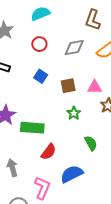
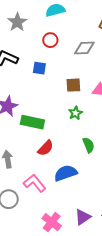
blue square: (41, 76) -> (39, 68), moved, turned -32
pink L-shape: (42, 188) -> (35, 183), turned -70

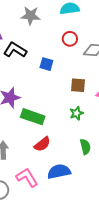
gray star: (17, 22) -> (31, 16), turned 30
red circle: (50, 40) -> (70, 39), moved

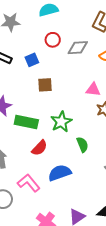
blue square: (46, 64) -> (32, 60), moved, turned -32
brown square: (78, 85) -> (45, 85), moved
green star: (76, 113) -> (61, 122), moved, size x1.5

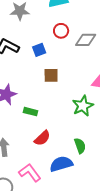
green rectangle: (26, 122) -> (30, 112), size x0.6
green star: (61, 122) -> (83, 106), moved
green semicircle: (82, 145) -> (80, 146), moved

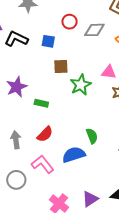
blue square: (39, 50) -> (48, 41), turned 32
green star: (83, 106) -> (81, 85), moved
red semicircle: (42, 138) -> (45, 134), moved

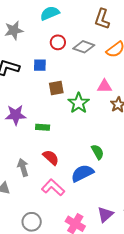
gray diamond: (94, 30) -> (84, 47), turned 30
purple star: (17, 87) -> (16, 115), turned 30
red semicircle: (45, 134) -> (51, 157), turned -84
gray circle: (16, 180) -> (32, 222), moved

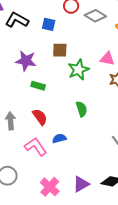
purple star: (16, 115) -> (26, 61), moved
green semicircle: (98, 152) -> (82, 109), moved
blue semicircle: (82, 173) -> (59, 138), moved, size x0.6

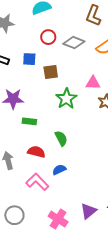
brown square: (60, 50) -> (51, 72), moved
green semicircle: (82, 109) -> (61, 138), moved
red semicircle: (40, 117) -> (36, 152), turned -30

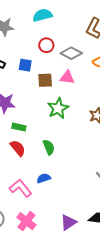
pink triangle: (93, 83) -> (67, 77), moved
red semicircle: (36, 152) -> (18, 148), moved, turned 30
pink cross: (58, 219) -> (26, 221), moved

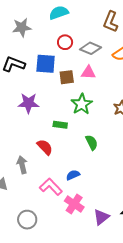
blue square: (25, 65) -> (46, 64), size x1.5
green rectangle: (19, 127) -> (60, 125), moved
green semicircle: (49, 147) -> (92, 143), moved
pink cross: (26, 221) -> (74, 204), moved

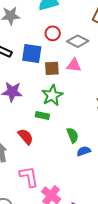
green star: (82, 104) -> (52, 95), moved
blue semicircle: (73, 175) -> (84, 151), moved
pink L-shape: (51, 187) -> (29, 177), turned 30

